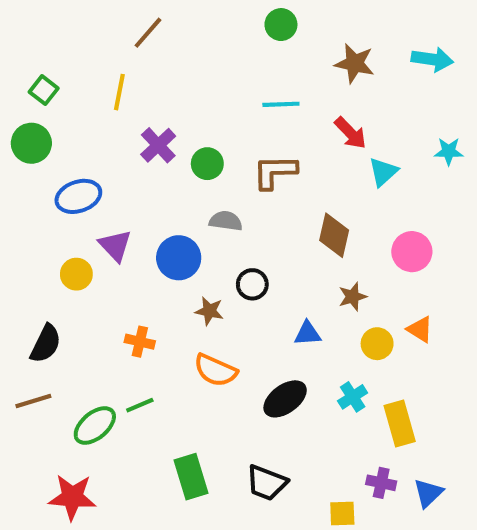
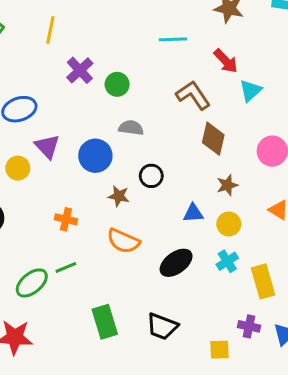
brown L-shape: (275, 172) -> (193, 95), moved, turned 57
yellow circle: (377, 344) -> (229, 224), moved

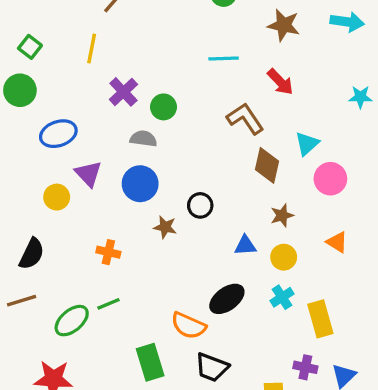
cyan triangle: (251, 91) -> (307, 144), moved
gray semicircle: (131, 128) -> (143, 139), moved
orange semicircle: (123, 241) -> (189, 326), moved

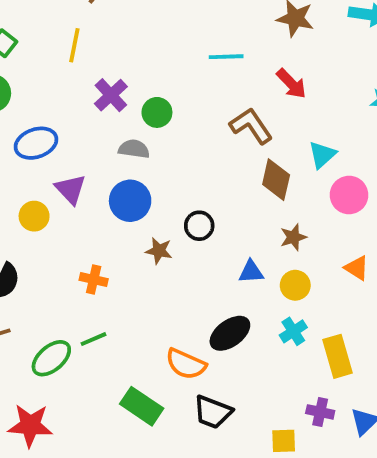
green rectangle: (150, 362) -> (142, 406), turned -39

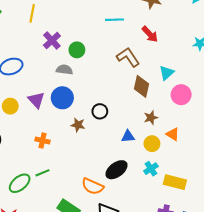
purple triangle: (71, 189) -> (36, 100), moved
orange triangle: (357, 268) -> (173, 134), moved
yellow rectangle: (337, 356) -> (175, 182), turned -60

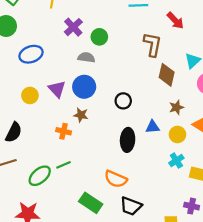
brown L-shape: (128, 57) -> (153, 44), turned 45
brown star: (78, 125) -> (81, 115), moved
black ellipse: (117, 170) -> (128, 140), moved, turned -50

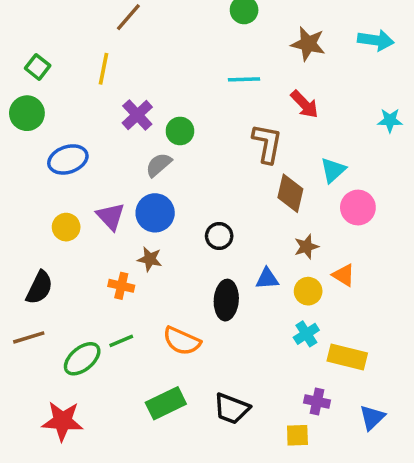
gray semicircle: (86, 57) -> (159, 165), turned -49
orange semicircle: (116, 179) -> (182, 341), moved
green rectangle: (91, 203) -> (166, 403), turned -60
purple cross: (192, 206) -> (317, 401), moved

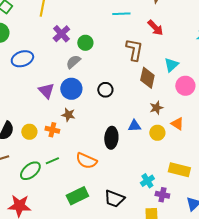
yellow circle: (66, 227) -> (29, 132), moved
black circle: (219, 236) -> (105, 90), moved
cyan cross: (306, 334) -> (147, 181), moved

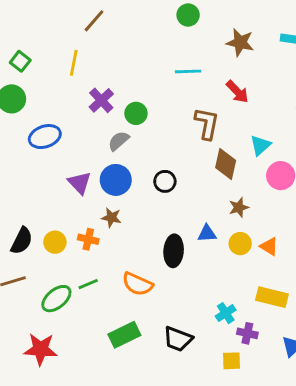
orange triangle: (177, 124) -> (269, 246), moved

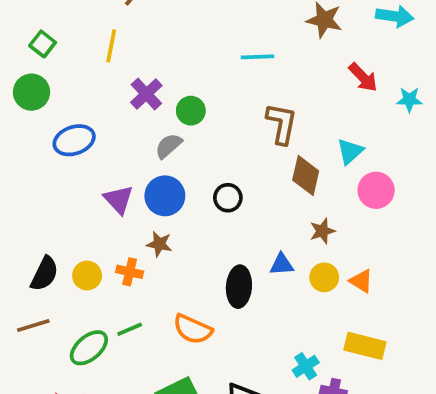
red arrow: (237, 92) -> (363, 77), moved

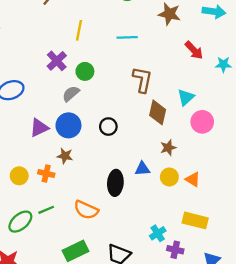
yellow line: (111, 46) -> (79, 30), moved
purple triangle: (119, 200) -> (39, 128), turned 48

